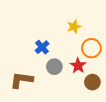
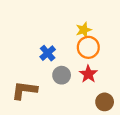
orange circle: (91, 48) -> (88, 47), moved
brown circle: (92, 82) -> (105, 102), moved

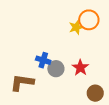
orange circle: (88, 47) -> (89, 20), moved
blue cross: (48, 53) -> (43, 60), moved, turned -32

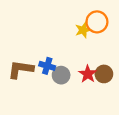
brown L-shape: (22, 82) -> (21, 69), moved
brown circle: (95, 93) -> (104, 74), moved

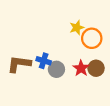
orange circle: (97, 22) -> (92, 38), moved

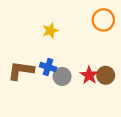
yellow star: (77, 28) -> (50, 31), moved
orange circle: (92, 38) -> (103, 20), moved

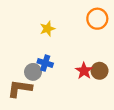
brown L-shape: (21, 71) -> (20, 89), moved
gray circle: (62, 76) -> (33, 72), moved

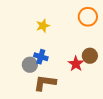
brown circle: (100, 71) -> (90, 56), moved
brown L-shape: (20, 89) -> (45, 83), moved

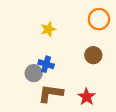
brown circle: (90, 56) -> (93, 55), moved
red star: (76, 64) -> (87, 97), moved

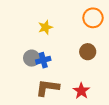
blue cross: (46, 64) -> (43, 60), turned -32
gray circle: (34, 73) -> (32, 58), moved

